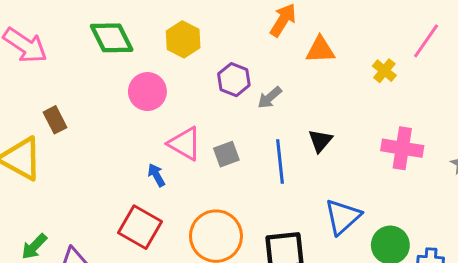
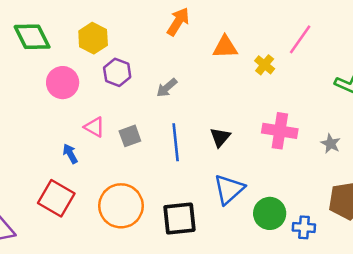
orange triangle: (320, 50) -> (225, 47), moved
purple hexagon: (234, 80) -> (117, 72), moved
black triangle: (320, 141) -> (220, 137), moved
pink triangle: (185, 144) -> (94, 127), size x0.7

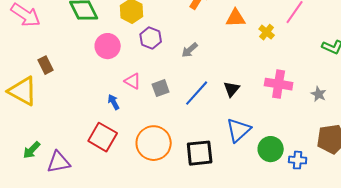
blue line: (176, 142) -> (197, 93), turned 48

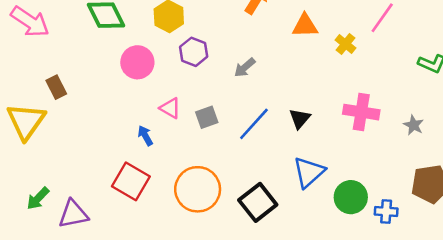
yellow triangle: (23, 91) -> (26, 121), turned 36
black square: (200, 153) -> (258, 202), turned -32

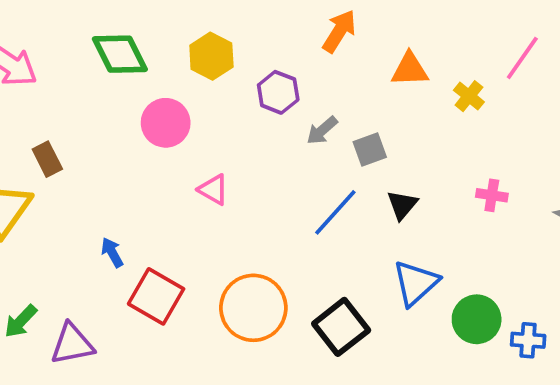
purple hexagon: (194, 52) -> (278, 92), moved
pink cross: (361, 112) -> (492, 195), size x0.6
gray square: (207, 117) -> (370, 150), moved
blue arrow: (145, 136) -> (112, 253), moved

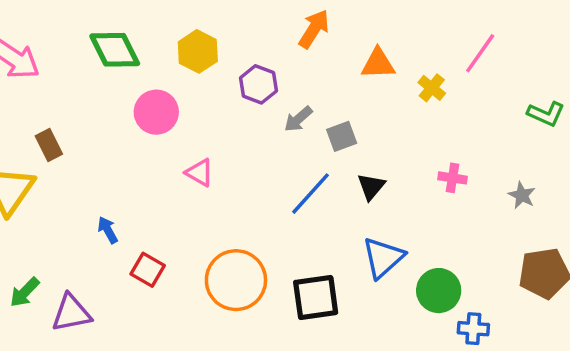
red square: (156, 296) -> (148, 270), size x0.7
black square: (341, 327) -> (316, 297), turned 30
blue cross: (528, 340) -> (473, 329), moved

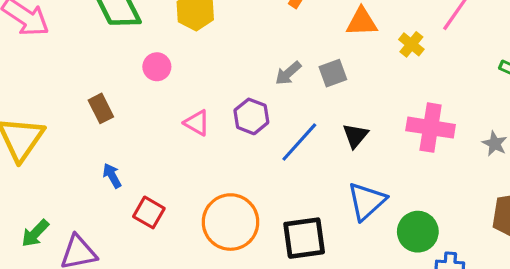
purple hexagon: (258, 84) -> (251, 116), moved
pink circle: (156, 112) -> (157, 67), size x0.7
gray square: (342, 136) -> (333, 73), moved
brown rectangle: (49, 145) -> (101, 108), moved
pink cross: (453, 178) -> (431, 128), size x1.8

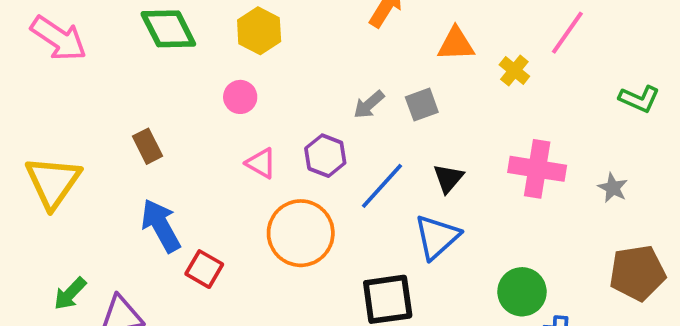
pink circle: (157, 67) -> (240, 97), moved
blue arrow: (112, 176) -> (161, 226), size x1.8
blue triangle: (367, 201) -> (437, 237), moved
orange circle: (231, 222) -> (301, 233), moved

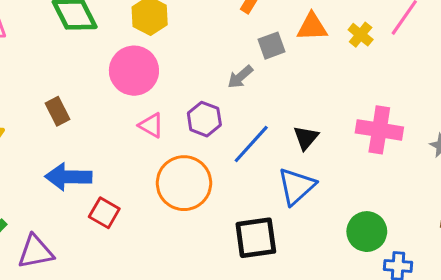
yellow cross: (514, 70) -> (361, 35), moved
pink circle: (240, 97) -> (134, 71), size x1.8
gray square: (422, 105) -> (271, 46), moved
blue arrow: (161, 226) -> (68, 177), turned -60

